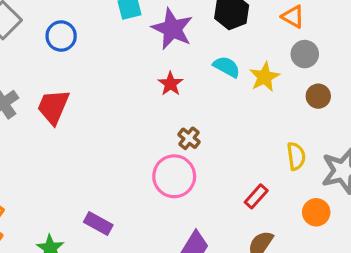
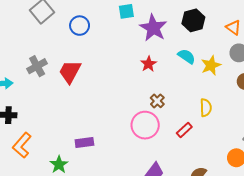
yellow semicircle: (296, 156) -> (206, 108), moved
red rectangle: (256, 196) -> (184, 130), moved
purple rectangle: (98, 224) -> (84, 142), moved, turned -42

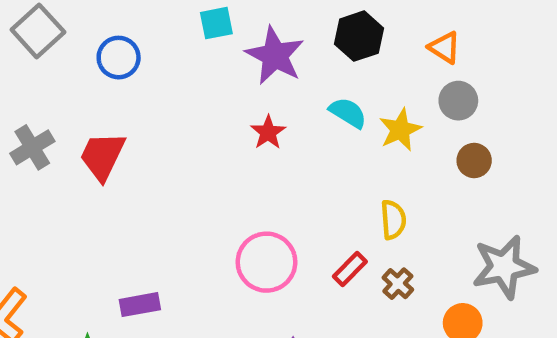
brown cross: (157, 101) -> (398, 284), moved

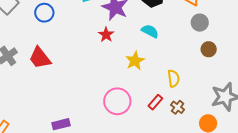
yellow star: (400, 130) -> (135, 61), moved
red star: (268, 132) -> (106, 35), moved
red trapezoid: (102, 156) -> (40, 58), turned -60

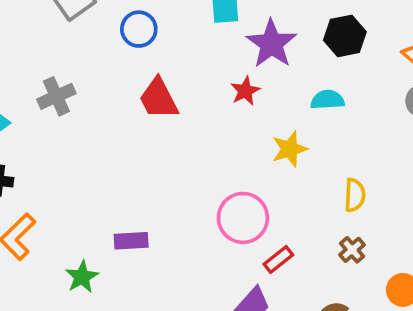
cyan semicircle: (150, 31) -> (328, 100), turned -42
red trapezoid: (40, 58) -> (159, 99), moved
red rectangle: (155, 102) -> (278, 259), moved

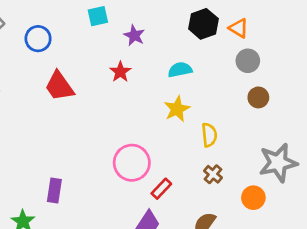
black hexagon: (345, 36) -> (203, 24), moved
purple star: (271, 44) -> (134, 35), size x0.6
yellow star: (290, 149) -> (177, 109), moved
purple rectangle: (131, 241) -> (54, 191), turned -70

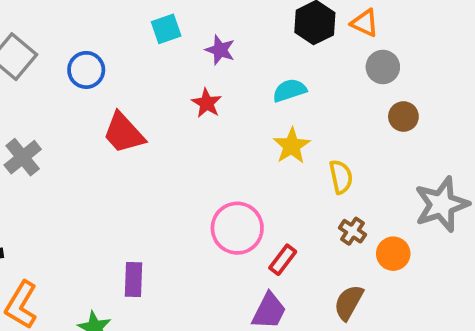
orange circle: (253, 198) -> (393, 254), moved

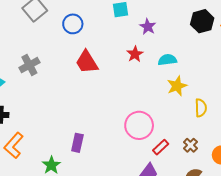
cyan semicircle: (290, 90) -> (167, 60), moved
brown cross: (352, 231) -> (190, 145), moved

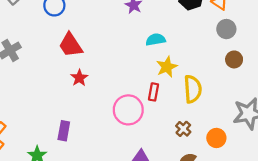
red star: (135, 54) -> (79, 78), moved
yellow semicircle: (201, 108) -> (193, 89), size x1.4
red rectangle: (161, 147) -> (154, 92), moved, turned -35

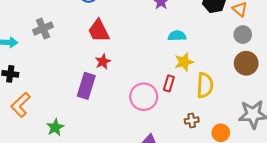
brown circle: (234, 59) -> (246, 63), size x1.5
brown cross: (183, 129) -> (192, 121), turned 32
purple rectangle: (64, 131) -> (86, 86), moved, size x1.4

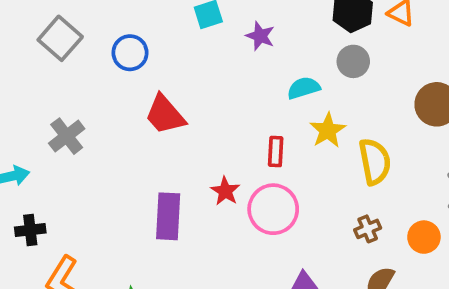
gray circle: (243, 35) -> (353, 61), moved
red star: (103, 62) -> (225, 191), moved
red rectangle: (169, 83) -> (276, 151), moved

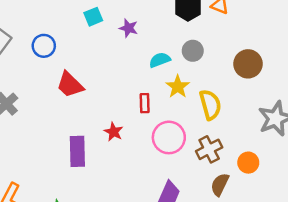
gray circle: (353, 61) -> (193, 51), moved
pink circle: (273, 209) -> (169, 137), moved
brown cross: (368, 229) -> (209, 149), size x1.5
orange circle: (424, 237) -> (248, 163), moved

